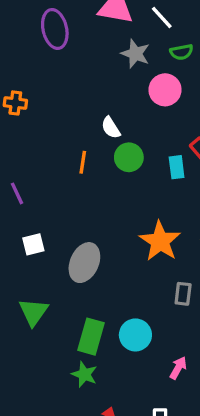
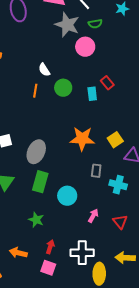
gray star: (135, 54) -> (67, 25), size x1.4
white semicircle: (111, 128) -> (44, 70), moved
orange star: (160, 241) -> (82, 139), turned -30
green rectangle: (91, 337) -> (40, 182), moved

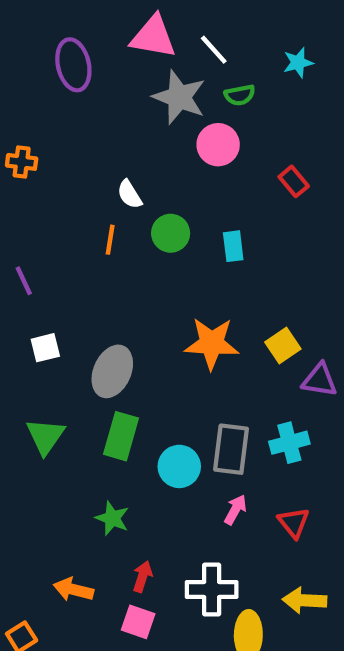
red rectangle: (107, 83) -> (294, 181), moved
gray rectangle: (96, 171) -> (231, 449), moved, size x1.6
cyan cross: (118, 185) -> (289, 443), turned -30

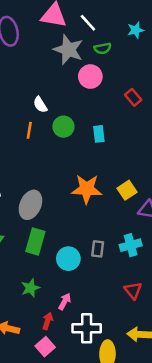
gray rectangle: (231, 449) -> (98, 249), size x0.6
pink arrow: (235, 510) -> (65, 301), moved
green star: (112, 518) -> (30, 288), turned 30
pink square: (138, 622) -> (45, 347), turned 30

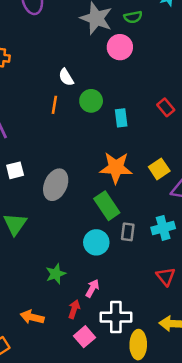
red rectangle: (133, 97) -> (166, 107), moved
cyan rectangle: (99, 134) -> (121, 118), moved
green rectangle: (35, 242) -> (107, 206), moved, turned -50
pink square: (45, 347) -> (85, 337), moved

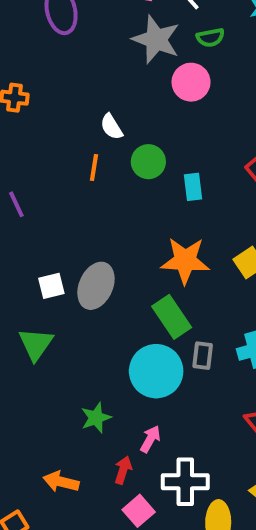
white square: (15, 170) -> (51, 286), moved
cyan circle: (96, 242) -> (156, 371), size x1.4

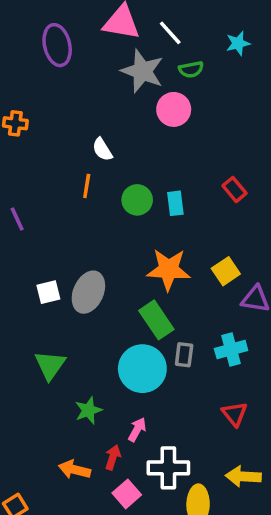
green circle: (148, 162) -> (137, 200), moved
green triangle: (36, 344) -> (50, 365), moved
orange arrow: (61, 482) -> (75, 470), moved

